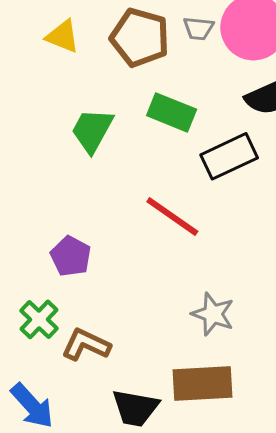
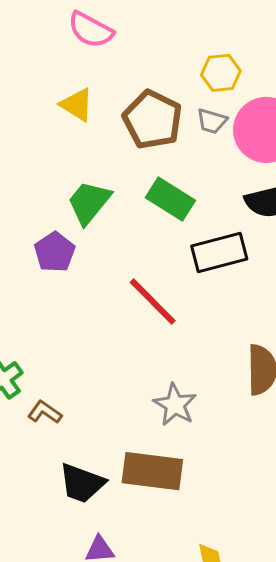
purple pentagon: (71, 256) -> (55, 252), moved
brown L-shape: (86, 345) -> (45, 412), size x0.7

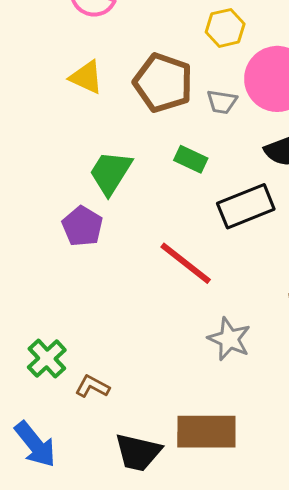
gray trapezoid: (212, 121) -> (222, 102), moved
green rectangle: (170, 199) -> (191, 159), size x0.7
gray star: (175, 405) -> (229, 339), moved

